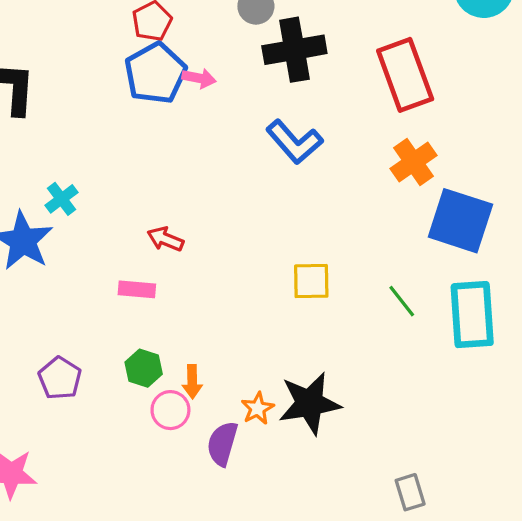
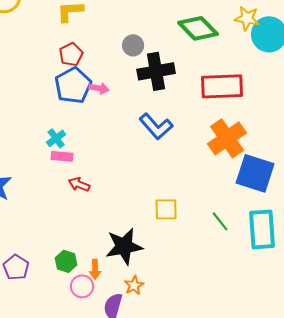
red rectangle: (405, 75) -> (222, 86), turned -72
orange cross: (413, 162) -> (227, 138), size x1.4
cyan cross: (61, 199) -> (56, 138), moved
pink rectangle: (137, 289) -> (62, 156), moved
black star: (310, 403) -> (124, 246), moved

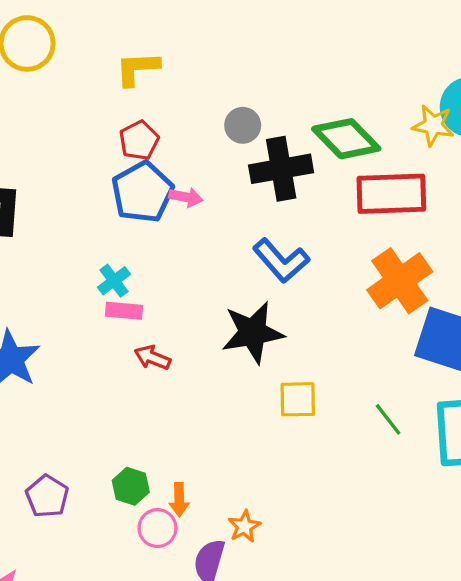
yellow star: (247, 18) -> (433, 125), moved
green diamond: (198, 28) -> (346, 139), moved
black star: (124, 246) -> (253, 333), moved

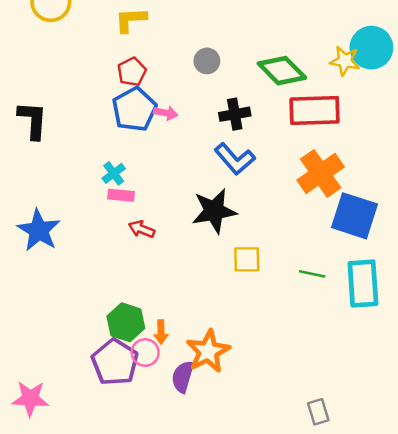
black cross: (281, 169) -> (235, 114), moved, size x0.7
green line: (388, 419) -> (312, 274), turned -40
green hexagon: (131, 486) -> (126, 322), size x1.4
purple pentagon: (47, 496) -> (115, 362), moved, size x1.5
orange star: (244, 526) -> (208, 351), size x1.8

